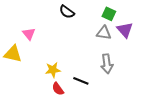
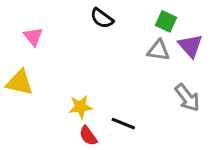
pink triangle: (29, 34) -> (33, 37), moved
gray arrow: (107, 64) -> (187, 98), moved, turned -30

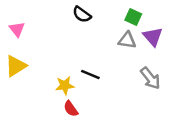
pink triangle: (33, 37) -> (17, 29), moved
yellow triangle: (20, 82) -> (16, 66), turned -45
black line: (123, 124) -> (90, 74), moved

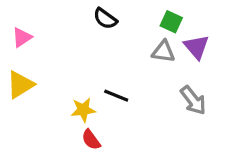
pink triangle: (17, 29) -> (22, 37), turned 35

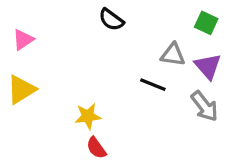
green square: (171, 22) -> (206, 23), moved
purple triangle: (196, 47) -> (208, 66), moved
black line: (116, 96) -> (153, 85), moved

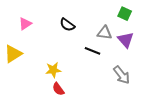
black semicircle: (111, 20) -> (67, 25), moved
pink triangle: (23, 40) -> (25, 24), moved
gray arrow: (205, 106) -> (122, 75), moved

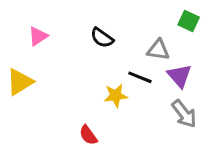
purple triangle: (126, 40) -> (180, 76), moved
yellow star: (53, 70) -> (116, 96), moved

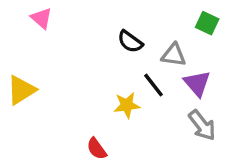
pink triangle: (38, 36) -> (41, 18), moved, turned -45
black semicircle: (102, 38) -> (130, 42), moved
black line: (140, 77) -> (154, 85), turned 30

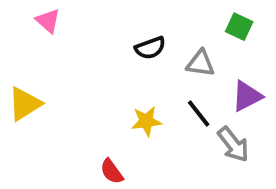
black semicircle: (130, 42) -> (150, 48), turned -56
purple triangle: (197, 83) -> (247, 96), moved, turned 44
black line: (154, 85) -> (199, 114), moved

